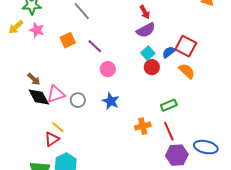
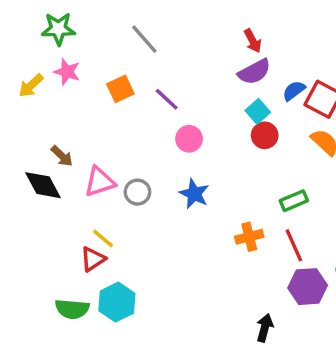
yellow arrow: (16, 27) -> (31, 86), moved
blue semicircle: (169, 52) -> (294, 91), moved
black diamond: (39, 97) -> (43, 185), moved

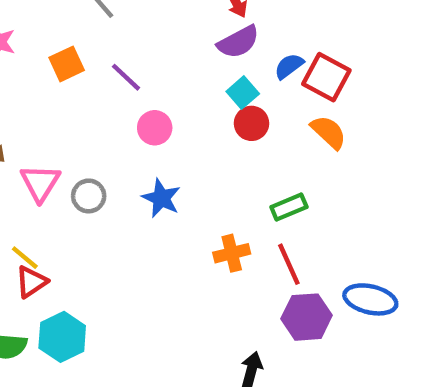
pink triangle: (100, 182) -> (40, 183), turned -40
yellow line: (103, 238) -> (25, 258), moved

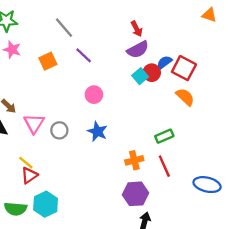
purple line: (126, 77) -> (84, 55), moved
red circle: (252, 123) -> (152, 73), moved
purple hexagon: (307, 317) -> (135, 194), moved

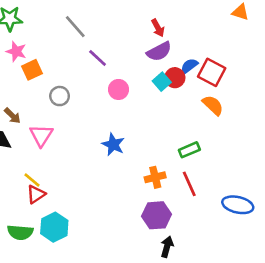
orange square: (48, 61) -> (32, 70), moved
pink circle: (94, 95) -> (119, 89), moved
gray circle: (59, 130) -> (60, 96), moved

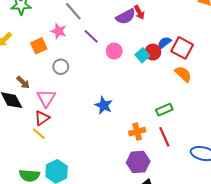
pink star: (16, 51) -> (59, 31), moved
purple semicircle: (159, 51) -> (126, 17), moved
pink circle: (119, 89) -> (114, 51), moved
red triangle: (36, 194) -> (42, 118), moved

